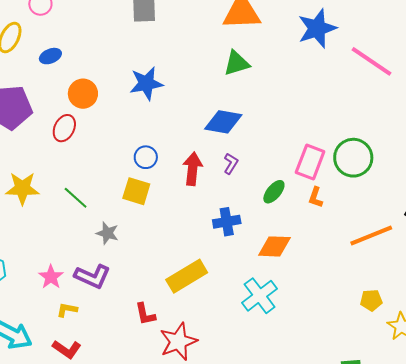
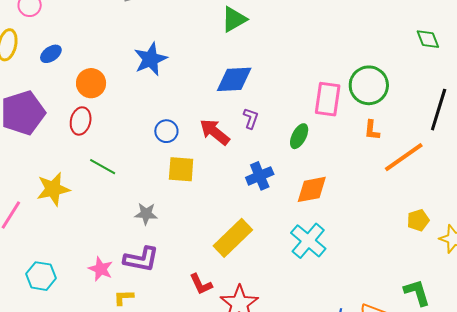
red arrow: (193, 169) -> (215, 132), turned -44
yellow square: (136, 191) -> (181, 169), moved
orange L-shape: (316, 197) -> (372, 130), moved
green line: (76, 198) -> (103, 167), moved

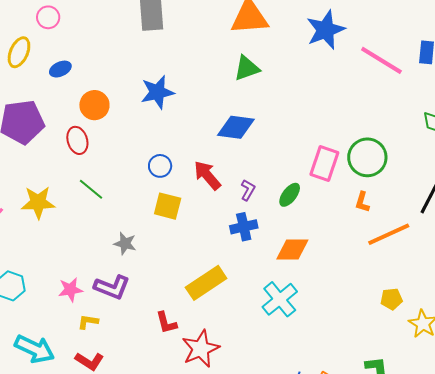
purple L-shape: (251, 118) -> (248, 190), moved
red ellipse: (81, 121) -> (77, 140), turned -40
pink star: (101, 269) -> (70, 290), turned 30

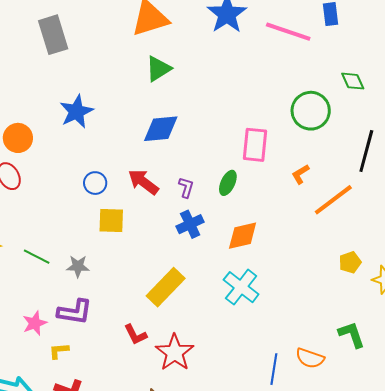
green circle: (367, 157) -> (311, 111), moved
green line: (91, 189) -> (37, 257), moved
orange L-shape: (362, 202) -> (300, 174), turned 55

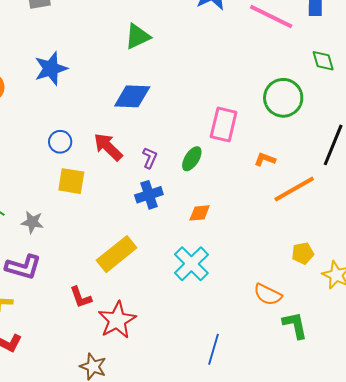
green diamond: (353, 81) -> (323, 61), moved
orange L-shape: (300, 174) -> (265, 159), turned 45
orange diamond: (243, 236) -> (200, 213), size x0.7
orange semicircle: (310, 358) -> (268, 295), moved

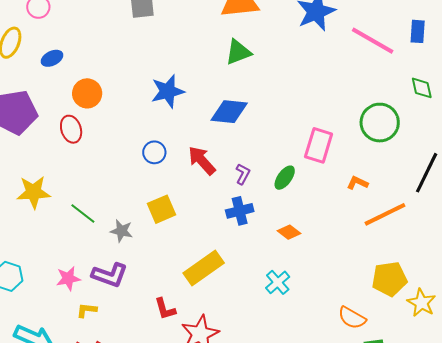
blue star: (51, 69) -> (168, 91), moved
yellow square: (71, 181) -> (162, 209), moved, turned -36
orange diamond: (200, 213) -> (289, 232), turned 40
yellow pentagon: (303, 253) -> (389, 279), size x1.6
cyan cross: (191, 264) -> (278, 282), size x0.7

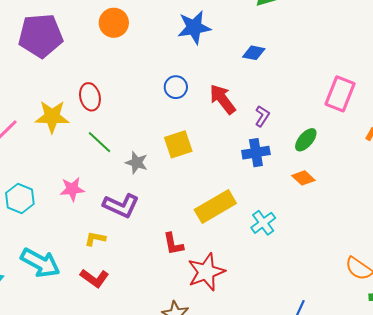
blue diamond: (229, 112) -> (254, 53), size x0.6
red ellipse: (71, 129) -> (90, 97), moved
green ellipse: (285, 178) -> (306, 140), moved
pink star: (68, 278) -> (72, 189), moved
cyan cross: (278, 282) -> (263, 223), moved

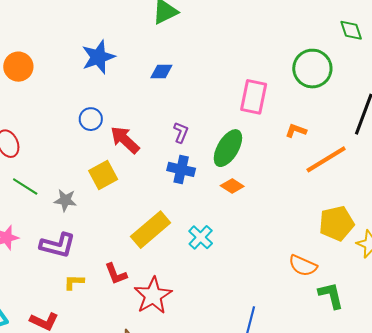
red arrow: (222, 99) -> (125, 140), moved
green ellipse: (306, 140) -> (228, 148), size x1.5
blue cross: (256, 153) -> (181, 169), turned 32
yellow L-shape: (95, 239) -> (74, 282), moved

